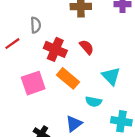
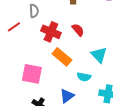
pink square: (33, 83) -> (32, 74), moved, turned 30

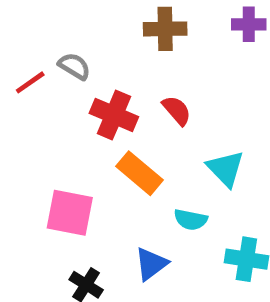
gray semicircle: (34, 11) -> (74, 66), turned -56
red line: (14, 27) -> (30, 82), moved

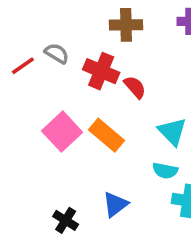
red cross: (114, 115) -> (101, 71), moved
pink square: (70, 213) -> (62, 132), moved, turned 36
cyan semicircle: (191, 220) -> (165, 171), moved

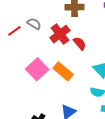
red cross: (101, 71) -> (60, 34), turned 30

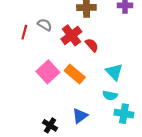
red line: (14, 31) -> (24, 32), turned -40

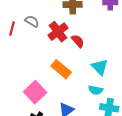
pink square: (48, 72) -> (35, 92), moved

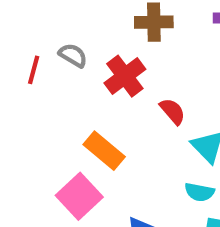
red semicircle: (78, 41) -> (173, 111), moved
orange rectangle: (61, 69) -> (104, 151), moved

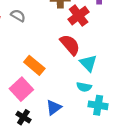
red cross: (125, 76) -> (79, 16), moved
red semicircle: (173, 111) -> (70, 45), size x1.5

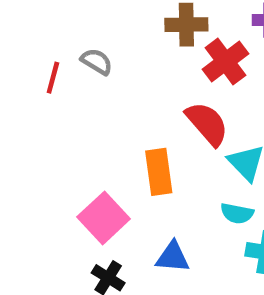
orange rectangle: (34, 65) -> (159, 172), moved, turned 42
blue triangle: (54, 107) -> (173, 257), turned 42

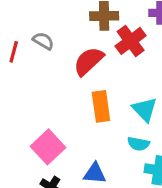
red semicircle: (207, 124) -> (89, 61), moved, turned -92
orange rectangle: (159, 172) -> (101, 106), moved

